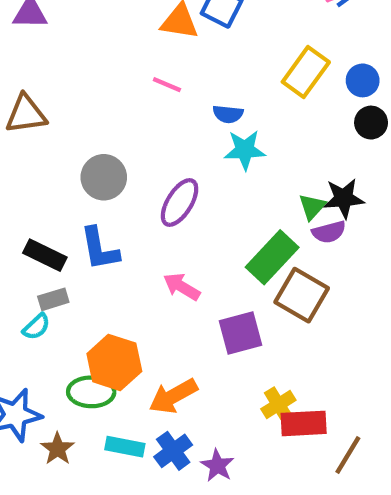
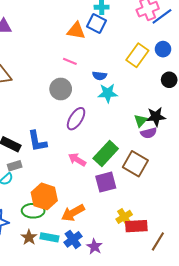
blue circle: (363, 80) -> (163, 49), moved
gray circle: (104, 177) -> (61, 89), moved
green rectangle: (272, 257) -> (106, 153), moved
brown star: (57, 449) -> (29, 237), moved

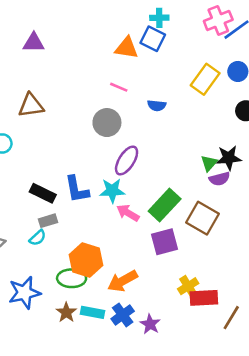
cyan star: (108, 93) -> (112, 191), moved

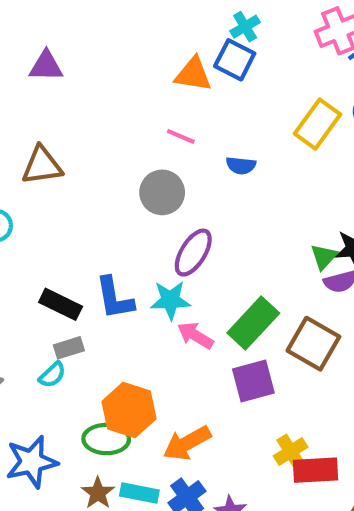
cyan cross: (159, 18) -> (245, 27), turned -30

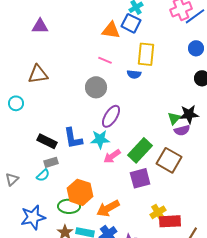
yellow rectangle: (318, 124) -> (146, 54), moved, turned -30
pink arrow: (195, 335) -> (112, 156), turned -66

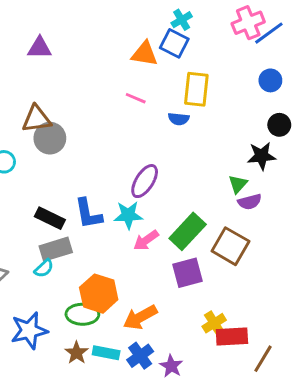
gray circle: (96, 87) -> (50, 138), moved
black star: (189, 114) -> (262, 156), moved
gray rectangle: (51, 162) -> (56, 249), size x1.5

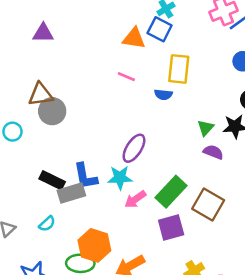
green triangle: (238, 184) -> (206, 128), moved
purple semicircle: (250, 202) -> (213, 152), moved, turned -144
gray rectangle: (56, 249) -> (71, 193), moved

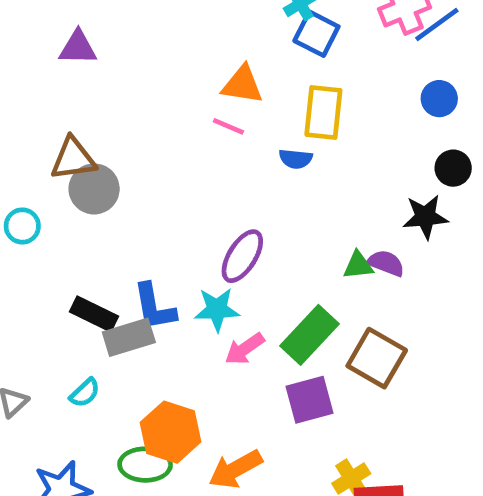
blue square: (160, 29) -> (316, 34), moved
orange triangle: (134, 38) -> (242, 85), moved
green triangle: (206, 128) -> (358, 265), moved, turned 42

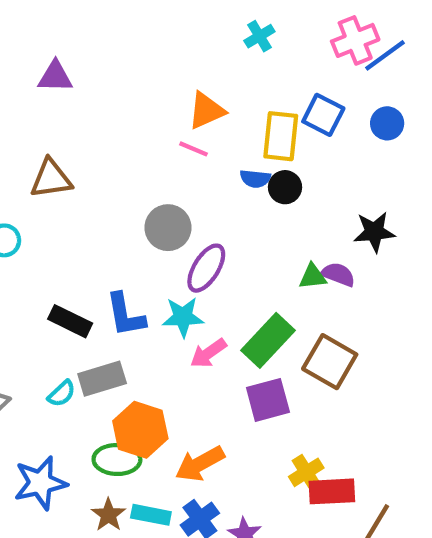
blue square: (316, 34) -> (323, 115), moved
orange triangle: (242, 85) -> (206, 111), turned -33
black circle: (453, 168) -> (285, 187), moved
gray circle: (94, 189) -> (168, 228), moved
gray rectangle: (129, 337) -> (102, 379), moved

